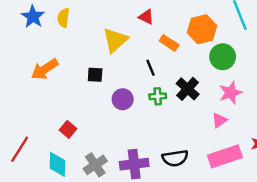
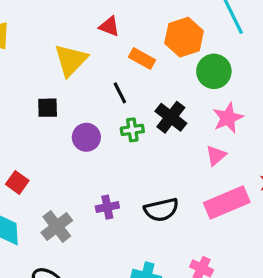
purple cross: (134, 164) -> (107, 207), moved, size x0.6

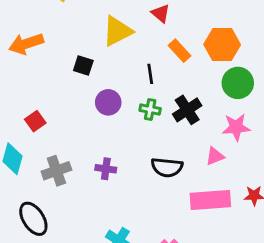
black semicircle: (161, 210) -> (167, 167), moved

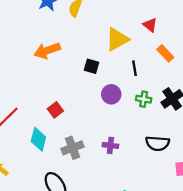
black line: (150, 74) -> (135, 68), moved

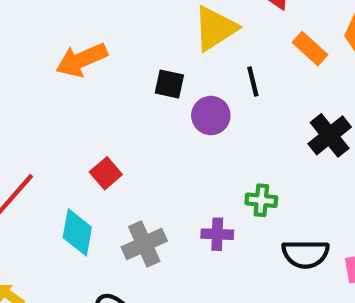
purple circle: (111, 94) -> (211, 116), moved
green cross: (144, 99) -> (261, 200), moved
black semicircle: (157, 143) -> (305, 254), moved

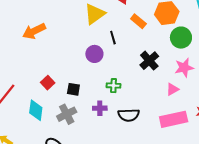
black square: (169, 84) -> (73, 89), moved
green cross: (261, 200) -> (114, 86), moved
black semicircle: (305, 254) -> (129, 115), moved

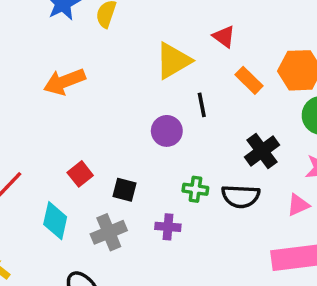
black semicircle: (129, 115) -> (241, 196), moved

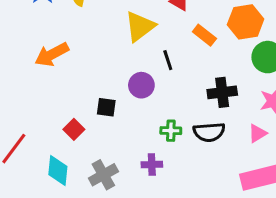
black cross: (262, 151) -> (222, 92), turned 36
black square: (124, 190) -> (106, 107), moved

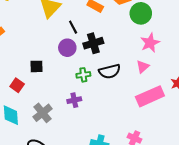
purple circle: (141, 85) -> (67, 48), moved
black cross: (222, 92) -> (93, 43), moved

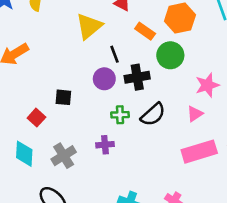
green circle: (141, 13) -> (170, 55), moved
black semicircle: (110, 71) -> (153, 114), turned -35

